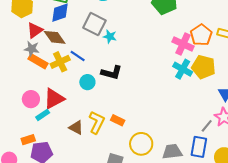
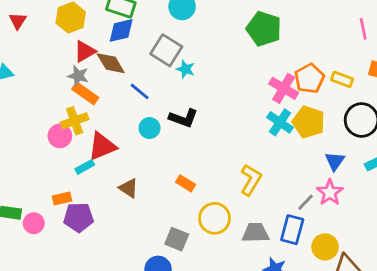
yellow cross: (60, 62) -> (75, 121), moved
pink circle: (31, 99) -> (60, 136), moved
yellow L-shape: (97, 122) -> (251, 180), moved

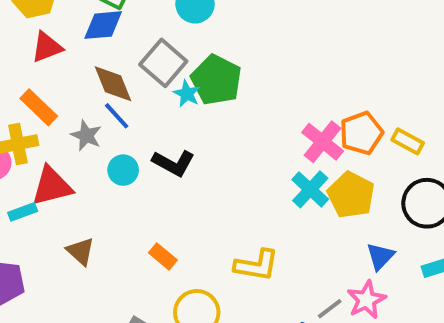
green pentagon: (264, 29) -> (216, 80), moved
brown diamond: (111, 63) -> (113, 84), moved
gray star: (78, 76) -> (86, 135), moved
yellow L-shape: (251, 180) -> (257, 265), turned 60

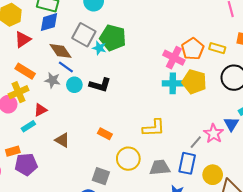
cyan circle: (123, 170) -> (74, 85), moved
red triangle: (52, 186) -> (40, 110), size x0.6
cyan cross: (310, 189) -> (173, 83), turned -30
blue triangle: (380, 256) -> (231, 124), moved

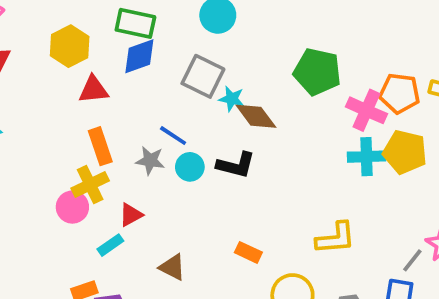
green pentagon: (113, 38) -> (317, 72), moved
red triangle: (23, 39) -> (93, 90), turned 30
orange pentagon: (193, 49) -> (400, 93), turned -30
brown diamond: (60, 51) -> (256, 116), moved
orange rectangle: (25, 71) -> (100, 146), turned 42

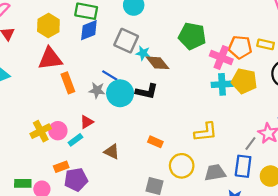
red triangle: (93, 90) -> (50, 59), moved, size x1.4
cyan circle: (190, 167) -> (120, 93), size x1.6
yellow cross: (90, 185) -> (41, 131), moved
pink circle: (72, 207) -> (58, 131), moved

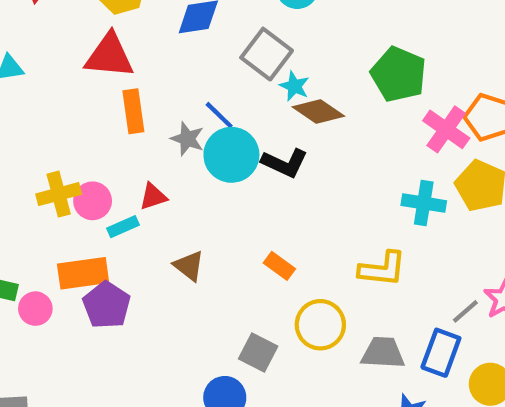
brown diamond: (157, 63) -> (318, 112), turned -30
cyan cross: (222, 84) -> (424, 203), moved
orange rectangle: (61, 167) -> (83, 273), size x1.6
purple pentagon: (76, 180) -> (107, 305), turned 30

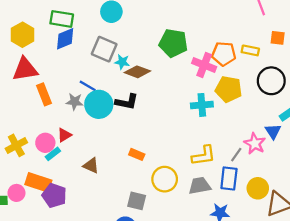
pink circle: (93, 201) -> (45, 143), moved
yellow L-shape: (382, 269) -> (204, 156), moved
orange rectangle: (83, 273) -> (38, 182), turned 40
pink circle: (35, 309) -> (16, 193), moved

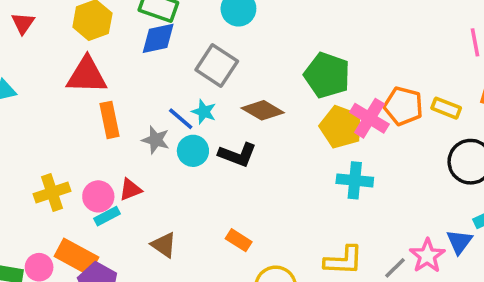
cyan star: (122, 62) -> (204, 112), moved
yellow pentagon: (229, 89) -> (341, 127), moved
cyan circle: (99, 104) -> (193, 151), size x0.7

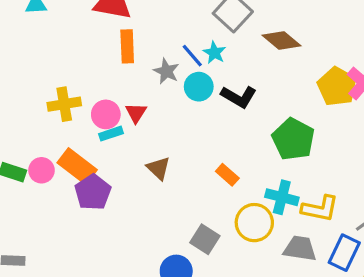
green pentagon: (327, 75) -> (293, 139), moved
brown diamond: (263, 110) -> (281, 41), moved
cyan cross: (355, 180) -> (282, 197), moved
red triangle: (130, 190) -> (136, 113), turned -45

